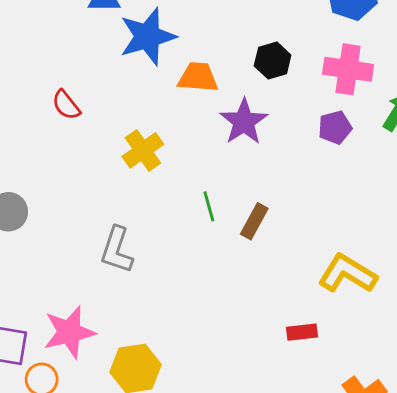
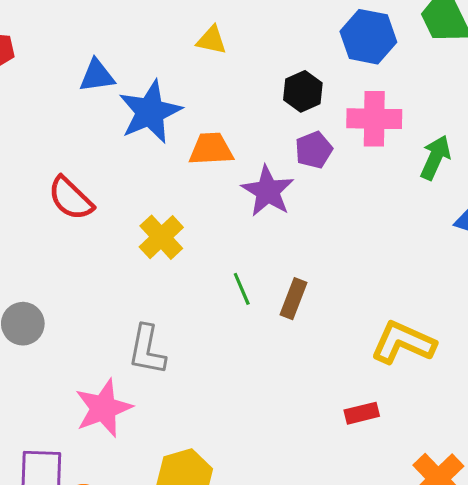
black hexagon: (273, 61) -> (303, 91), moved
red semicircle: (66, 105) -> (71, 198), size x1.4
purple pentagon: (335, 127) -> (314, 150), moved
pink star: (69, 332) -> (103, 408), moved

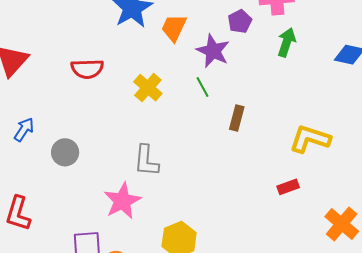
orange trapezoid: (211, 149) -> (174, 28), turned -56
green arrow: (435, 157) -> (287, 42), moved
red semicircle: (71, 198) -> (87, 69), turned -40
green line: (242, 289) -> (203, 87), moved

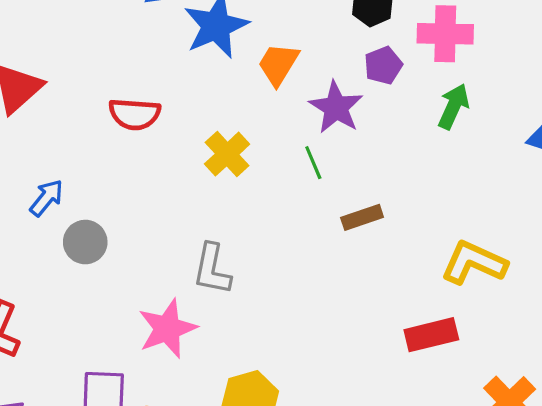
brown rectangle: (237, 118) -> (362, 217), turned 50
blue arrow: (24, 129) -> (47, 198), moved
red rectangle: (288, 187) -> (431, 335), size x1.5

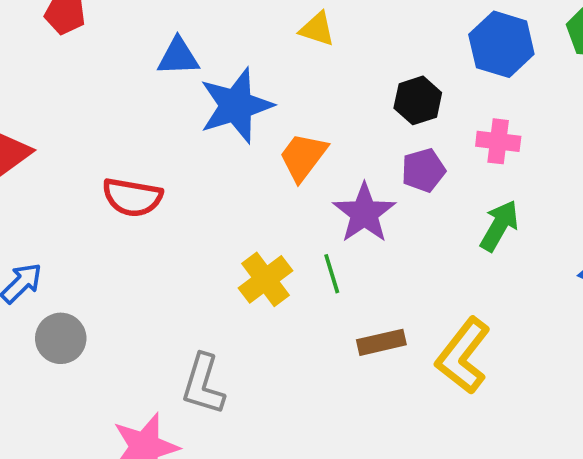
pink cross: (445, 34) -> (498, 141), size x0.7
yellow cross: (227, 154) -> (265, 279), moved
yellow L-shape: (474, 263) -> (463, 356), moved, turned -82

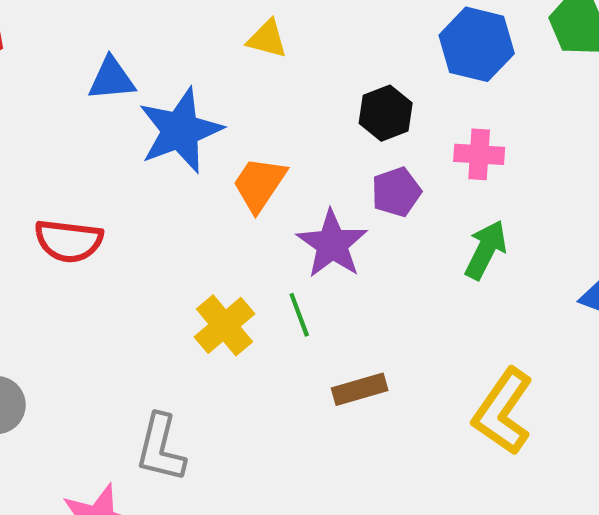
yellow L-shape: (463, 356) -> (503, 412), moved

